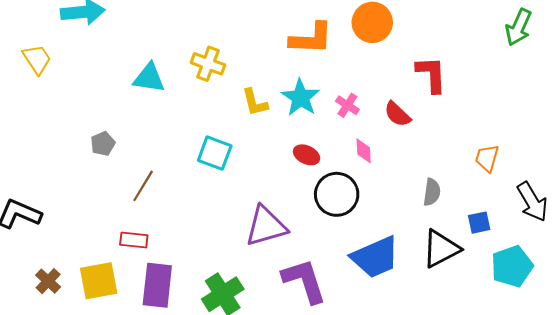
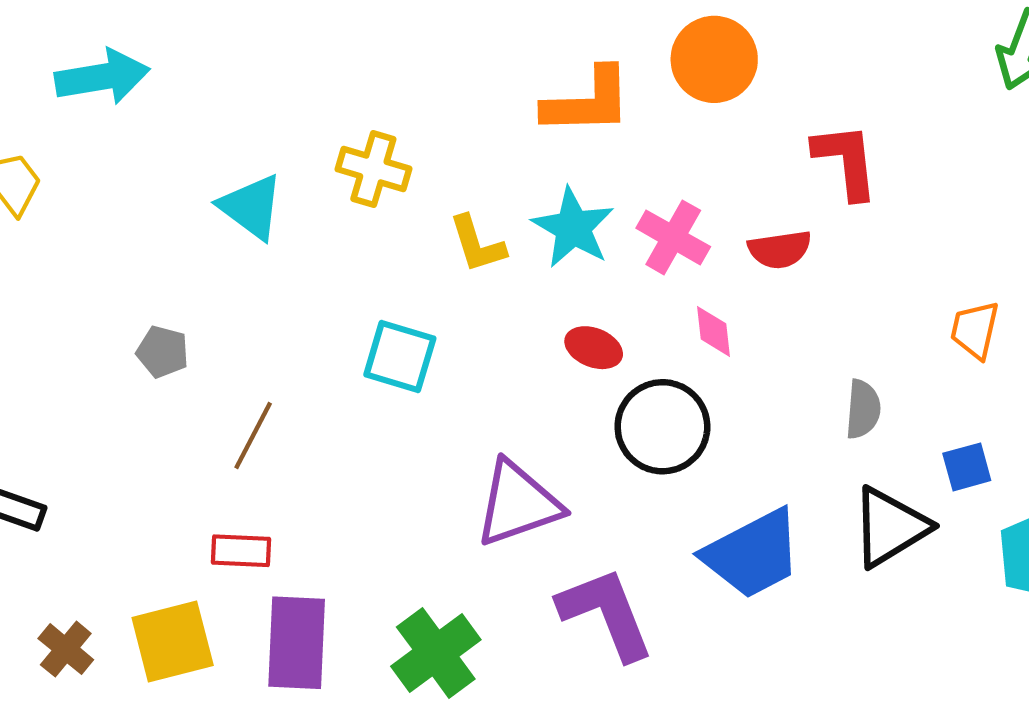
cyan triangle: (149, 78) -> (251, 207), turned 32
pink cross: (347, 105) -> (673, 237), size x1.4
red semicircle: (397, 114) -> (780, 249), turned -48
gray pentagon: (103, 144) -> (163, 352), turned -30

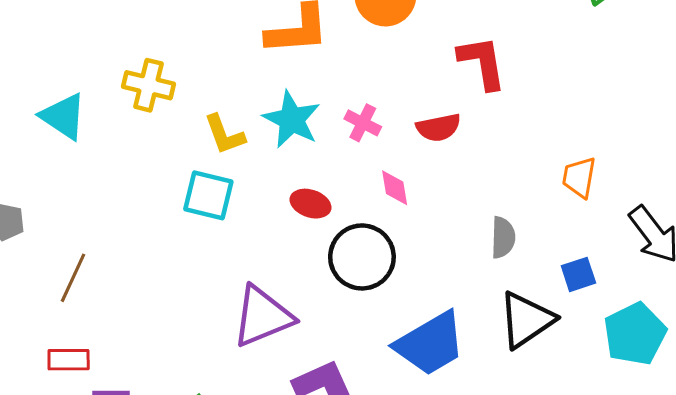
pink cross: (673, 237) -> (363, 123), size x0.7
cyan square: (400, 357) -> (208, 195), moved

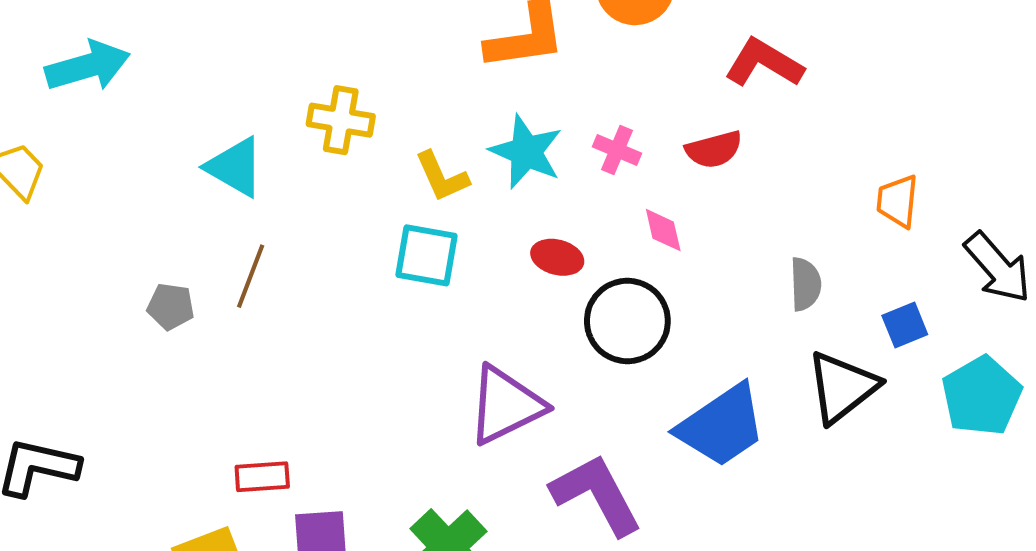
red L-shape: (482, 63) -> (764, 63), turned -46
brown line: (73, 278) -> (251, 276), moved

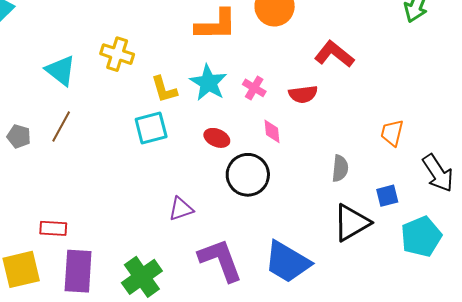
cyan square: (426, 255) -> (151, 128), turned -32
purple triangle: (506, 405) -> (181, 209), size x0.6
blue trapezoid: (722, 426) -> (287, 262), moved, turned 57

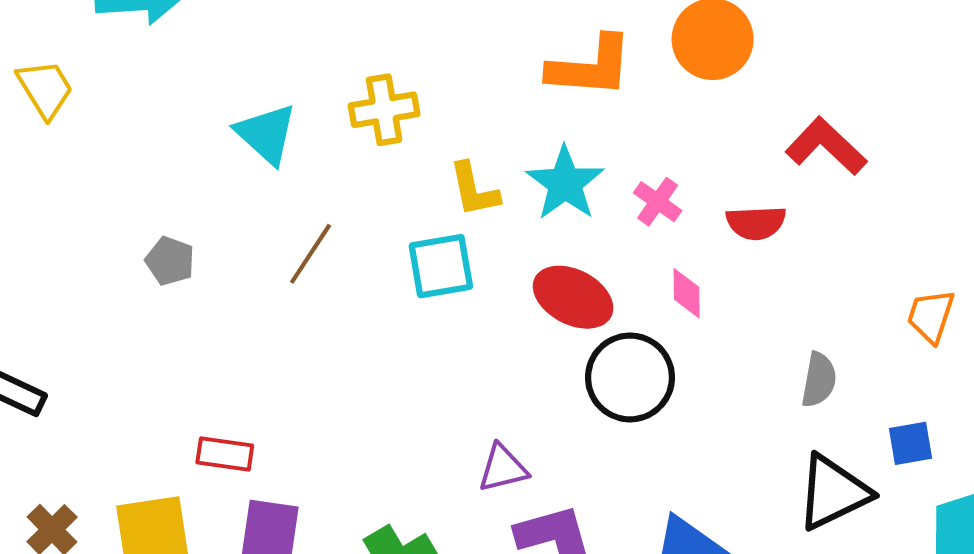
yellow cross: (117, 54) -> (384, 110), turned -32
brown line: (61, 127) -> (311, 254), moved
red ellipse: (217, 138) -> (573, 297), size x1.5
purple triangle: (181, 209) -> (503, 468), moved

